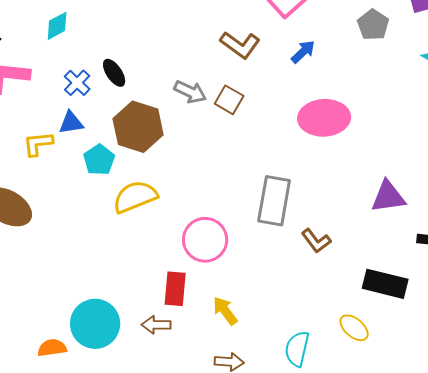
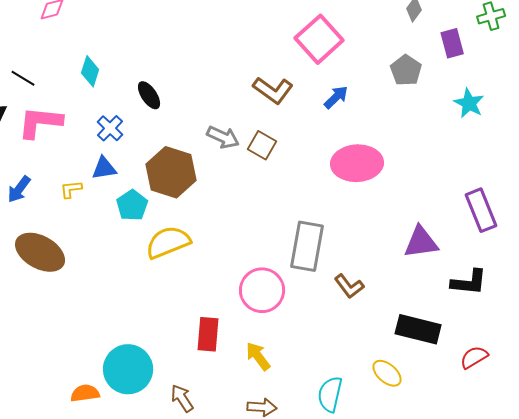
cyan diamond: (57, 26) -> (90, 71), turned -44
black ellipse: (114, 73) -> (149, 95), moved
yellow L-shape: (38, 144) -> (71, 189), size x0.7
pink circle: (205, 240) -> (262, 290), moved
brown arrow: (156, 325) -> (182, 398), moved, turned 56

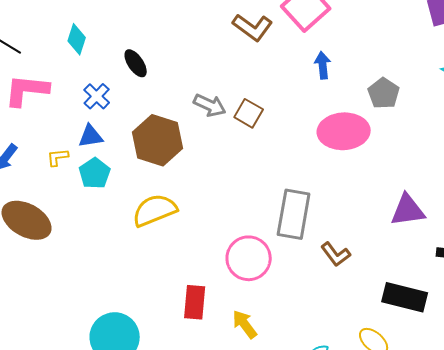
gray pentagon: (406, 70) -> (384, 93), moved
brown L-shape: (273, 90) -> (253, 27), moved
blue arrow: (336, 97) -> (323, 65), turned -52
cyan pentagon: (132, 205) -> (95, 173), moved

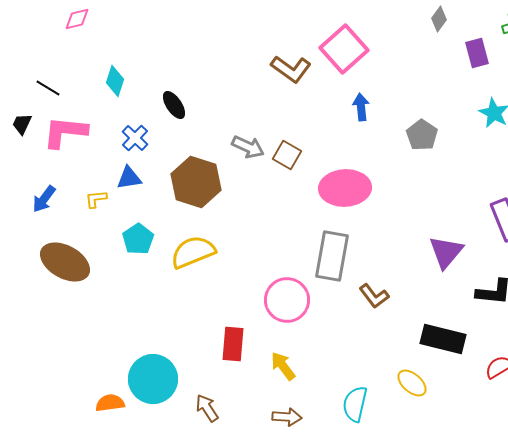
pink ellipse: (344, 131) -> (345, 188), moved
cyan pentagon: (95, 173) -> (138, 239), moved
purple triangle: (408, 210) -> (446, 252), turned -42

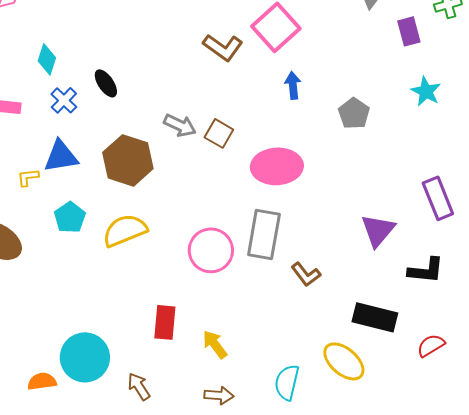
blue cross: (135, 138) -> (64, 100), moved
blue triangle: (129, 178) -> (61, 156), size x1.4
pink circle: (287, 300) -> (211, 250), moved
yellow ellipse: (412, 383) -> (344, 361), size x1.4

